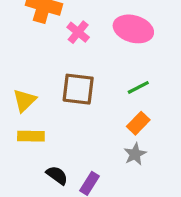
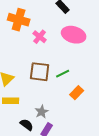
green line: (138, 87) -> (63, 74), moved
gray star: (135, 154) -> (42, 112), moved

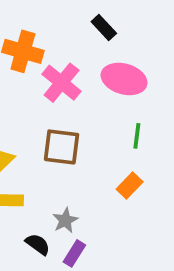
pink cross: (40, 37) -> (62, 83), size x1.5
green line: (63, 74) -> (137, 136), moved, turned -56

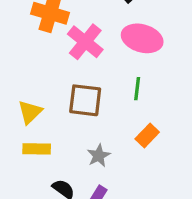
green line: (137, 136) -> (137, 89), moved
gray star: (65, 220) -> (99, 156), moved

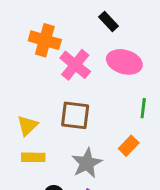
green line: (137, 89) -> (143, 108), moved
gray star: (99, 156) -> (87, 163), size x1.5

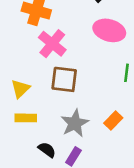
pink cross: (75, 65) -> (52, 44), moved
orange rectangle: (129, 146) -> (113, 121), moved

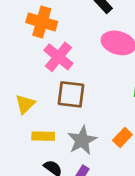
yellow rectangle: (26, 118) -> (43, 136), moved

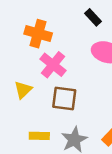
yellow triangle: (25, 104) -> (23, 90), moved

